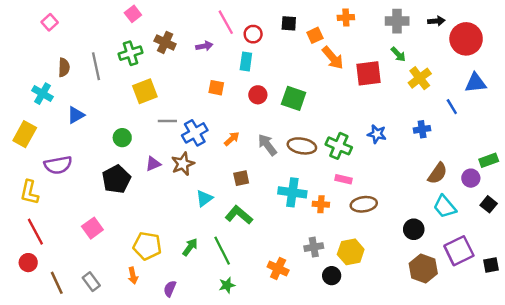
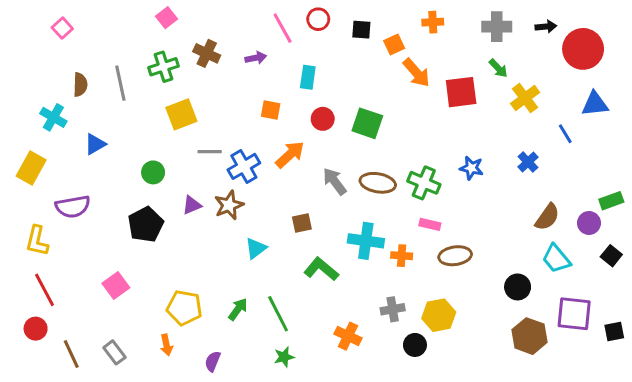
red circle: (253, 34) -> (318, 19), moved
blue cross: (422, 129) -> (528, 162), turned -35
orange arrow: (232, 139) -> (290, 155), moved, size x1.5
green L-shape: (239, 215) -> (321, 269), moved
purple square: (459, 251) -> (574, 314), turned 32

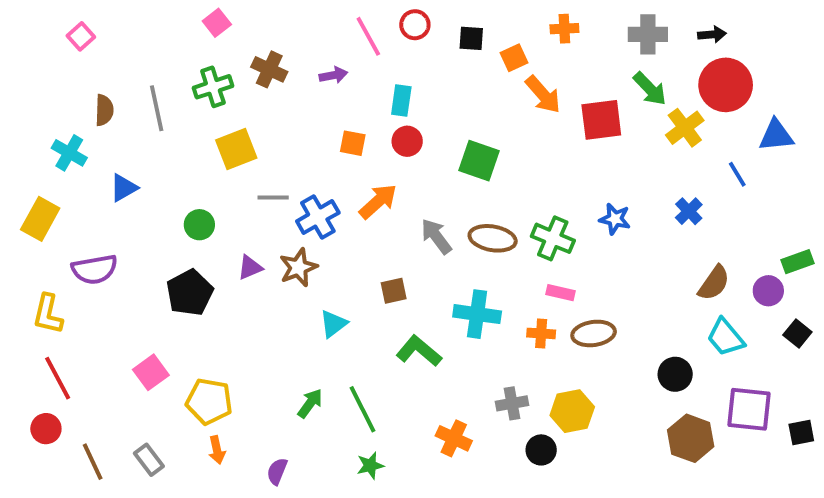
red circle: (583, 49) -> (726, 85), moved
green arrow: (498, 68) -> (650, 89), size x1.4
red circle: (323, 119) -> (407, 141), moved
orange cross: (402, 256) -> (541, 333), moved
yellow pentagon: (184, 308) -> (209, 401), moved

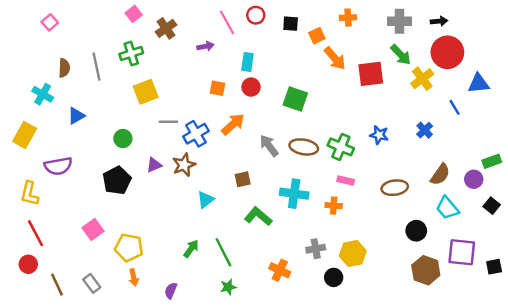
brown cross: (269, 69) -> (166, 28), moved, turned 30
brown ellipse: (594, 333) -> (395, 188), moved

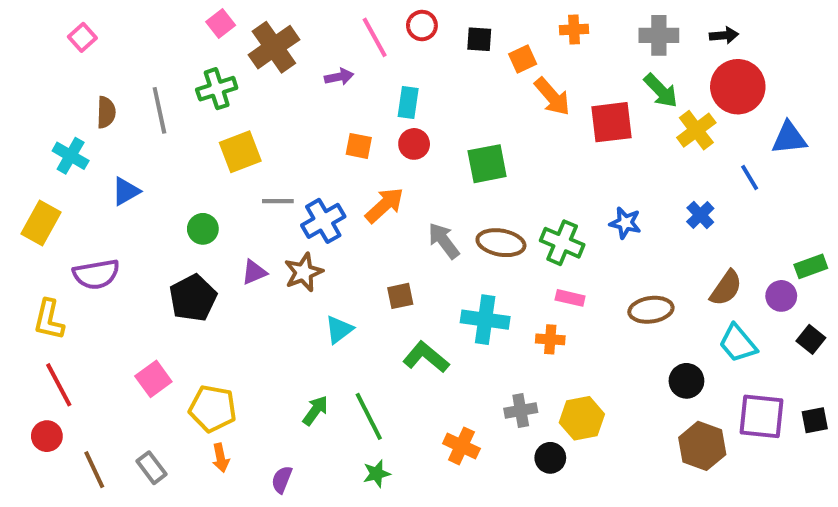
brown cross: (166, 28) -> (274, 47), size x1.4
green square: (295, 99) -> (487, 164), turned -30
black square: (494, 267) -> (815, 420), moved

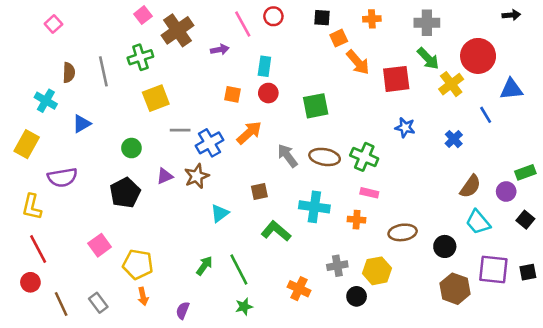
black arrow: (724, 35) -> (511, 15), moved
black square: (479, 39) -> (322, 18), moved
blue star: (625, 223) -> (405, 128), moved
brown ellipse: (651, 310) -> (403, 232), moved

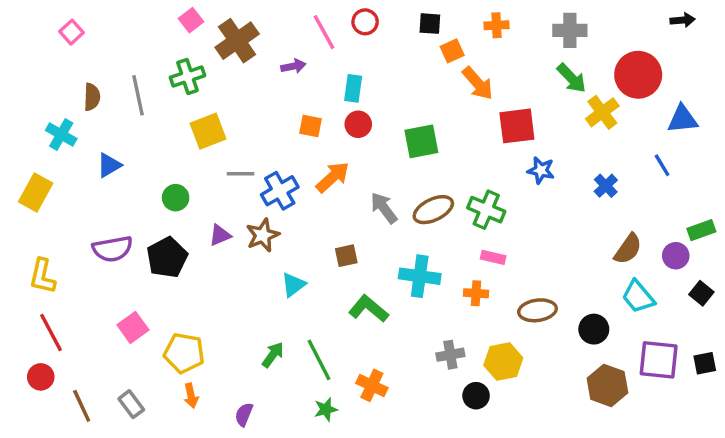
red square: (396, 79) -> (517, 126), moved
blue line: (486, 115) -> (662, 165), moved
brown ellipse: (325, 157) -> (433, 210), turned -36
purple semicircle: (62, 177) -> (112, 249), moved
orange cross: (299, 289) -> (372, 385), moved

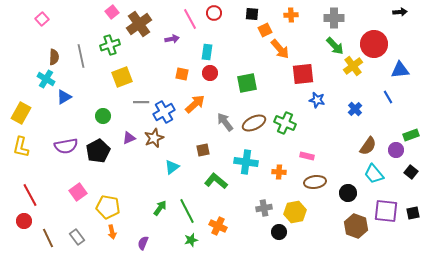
cyan cross: (61, 135) -> (46, 79), moved
pink rectangle: (493, 257) -> (307, 156), moved
yellow L-shape: (42, 276) -> (21, 147), moved

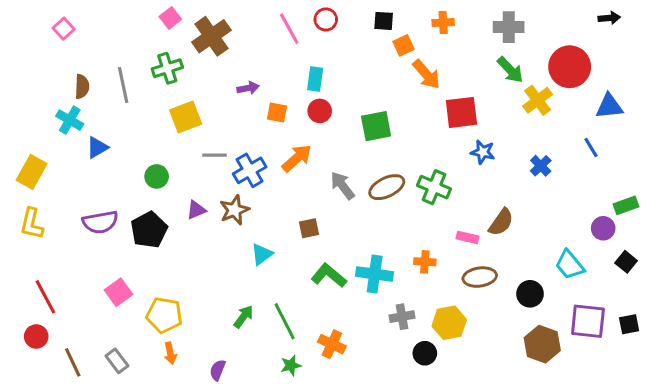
purple arrow: (172, 39) -> (248, 88), moved
brown semicircle: (368, 146) -> (501, 222), moved
cyan cross: (246, 162) -> (375, 274), moved

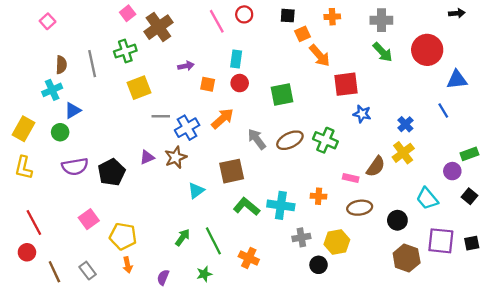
yellow cross: (538, 100) -> (403, 153), moved
cyan cross: (70, 120) -> (52, 90), turned 36
green circle: (157, 176) -> (60, 132), moved
brown square: (309, 228) -> (232, 171), size x1.6
green star: (291, 365) -> (204, 274), moved

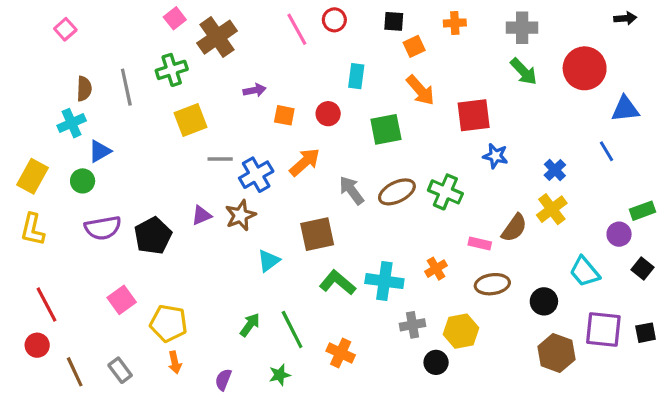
orange arrow: (320, 56) -> (420, 90), moved
cyan rectangle: (236, 59) -> (356, 76), moved
orange cross: (319, 196) -> (436, 269), turned -35

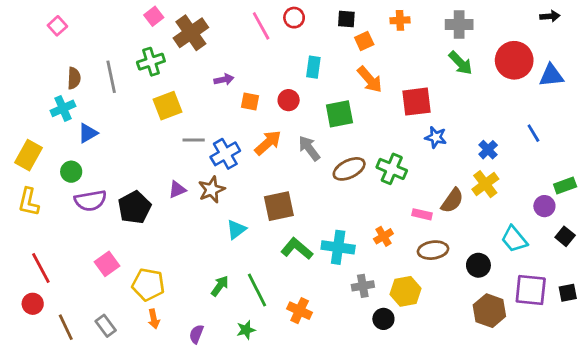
blue triangle: (625, 109) -> (551, 75), moved
green circle: (83, 181) -> (71, 172), moved
gray arrow: (352, 190) -> (309, 148), moved

